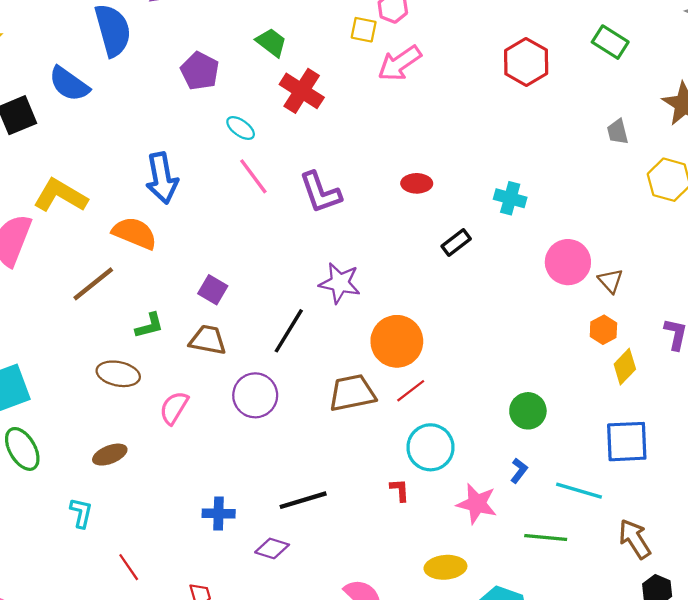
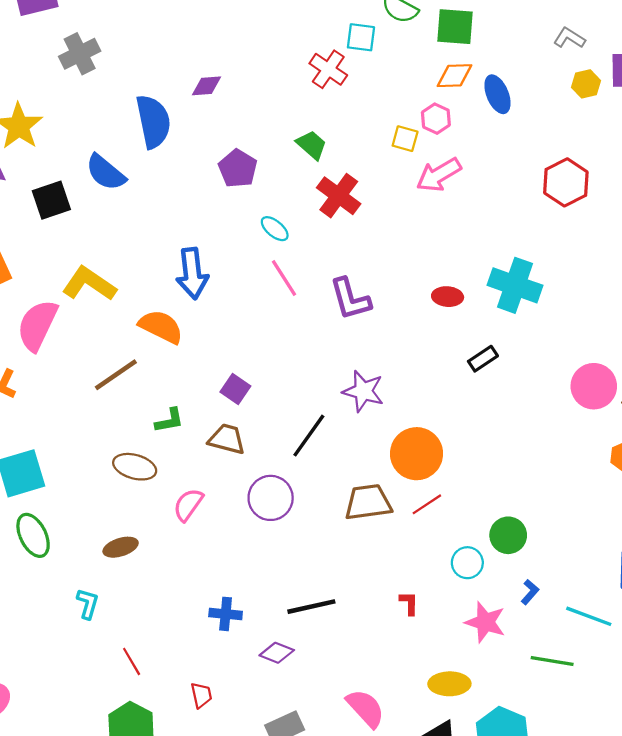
cyan cross: (510, 198) -> (515, 285), moved, size x1.6
green circle: (528, 411) -> (508, 535), moved
cyan circle: (430, 447) -> (467, 563), moved, size x0.7

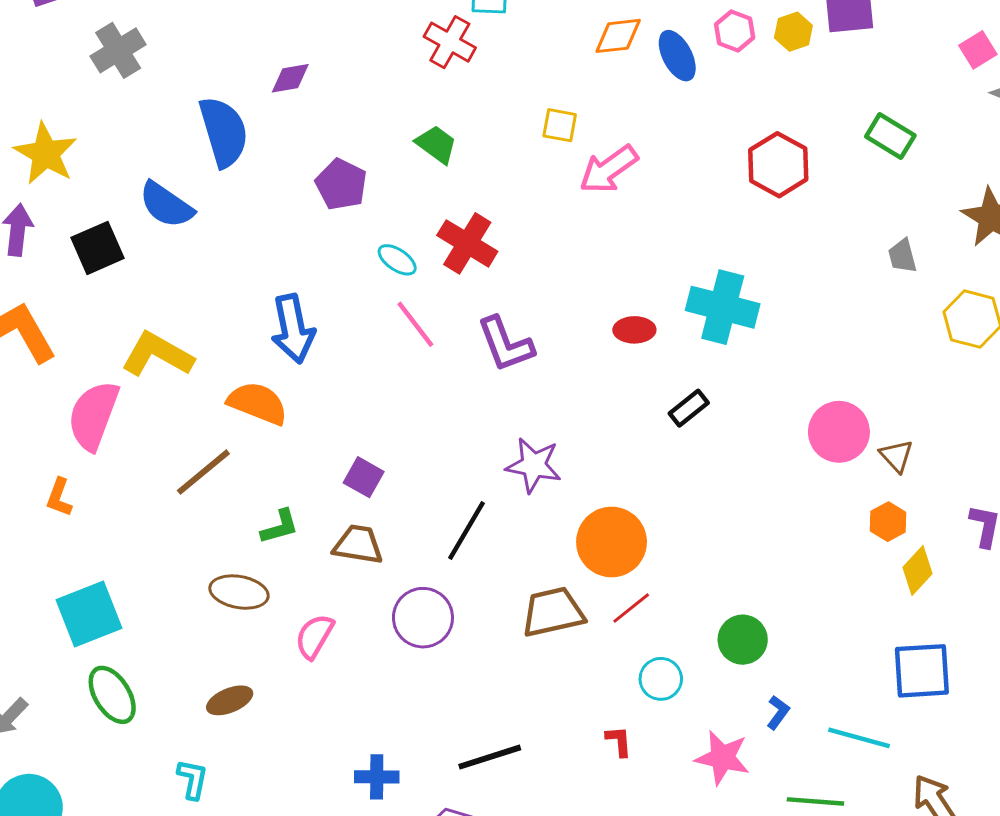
pink hexagon: (436, 119) -> (735, 31), moved
red cross: (339, 196) -> (467, 243), moved
cyan circle: (467, 563) -> (661, 679), moved

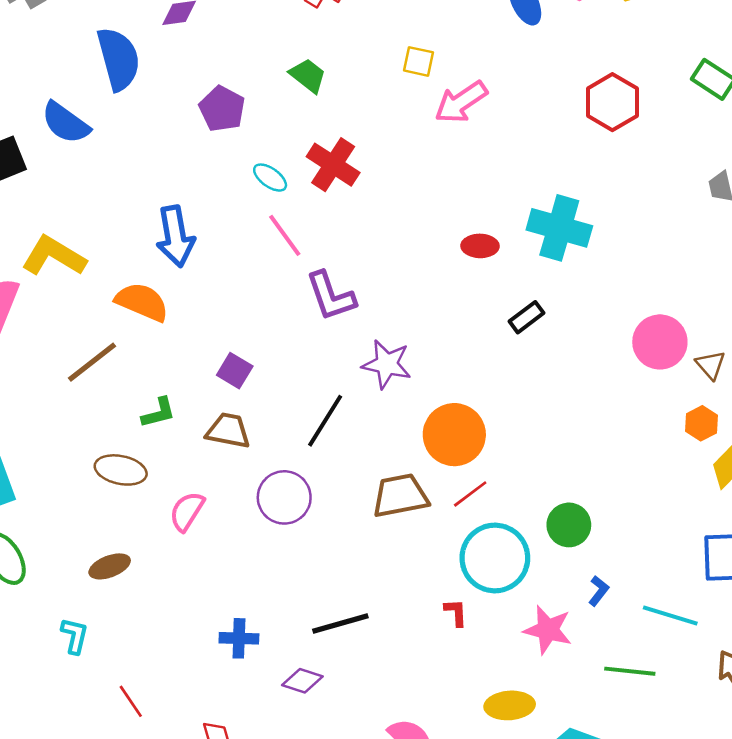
purple L-shape: (505, 344) -> (331, 296), moved
cyan circle: (661, 679) -> (495, 558), size x1.8

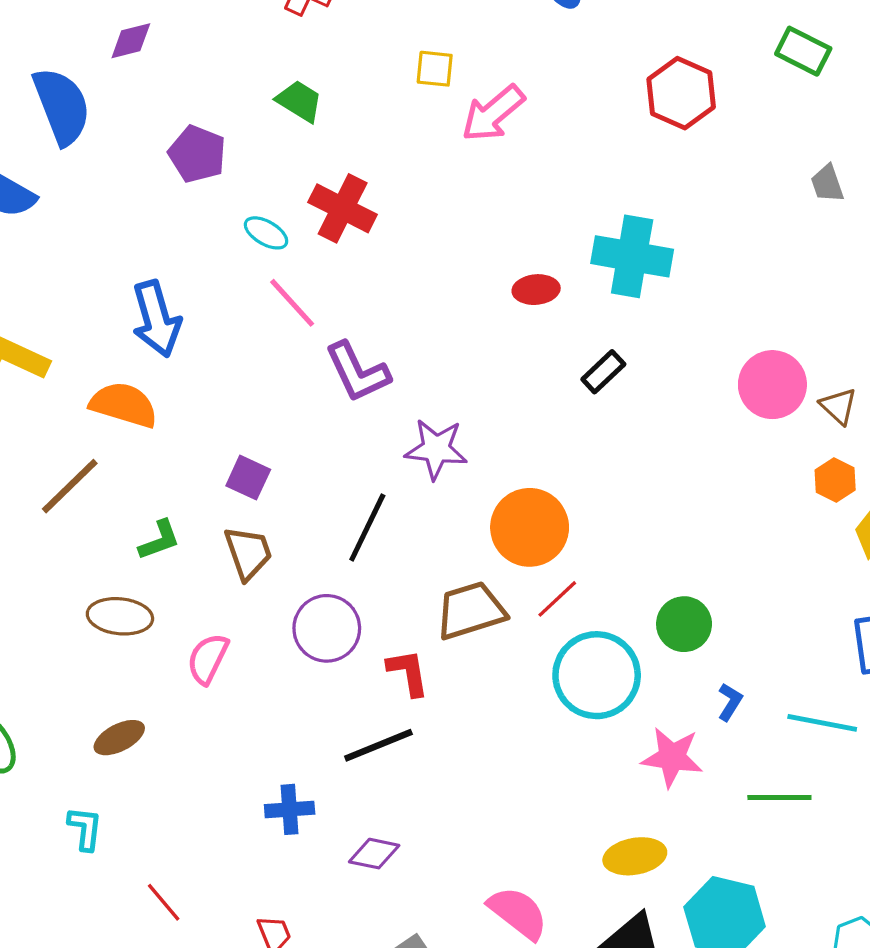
brown trapezoid: (228, 431) -> (248, 553), turned 66
red L-shape: (456, 613) -> (408, 673), moved, size x1.4
black line: (340, 623) -> (378, 745), moved

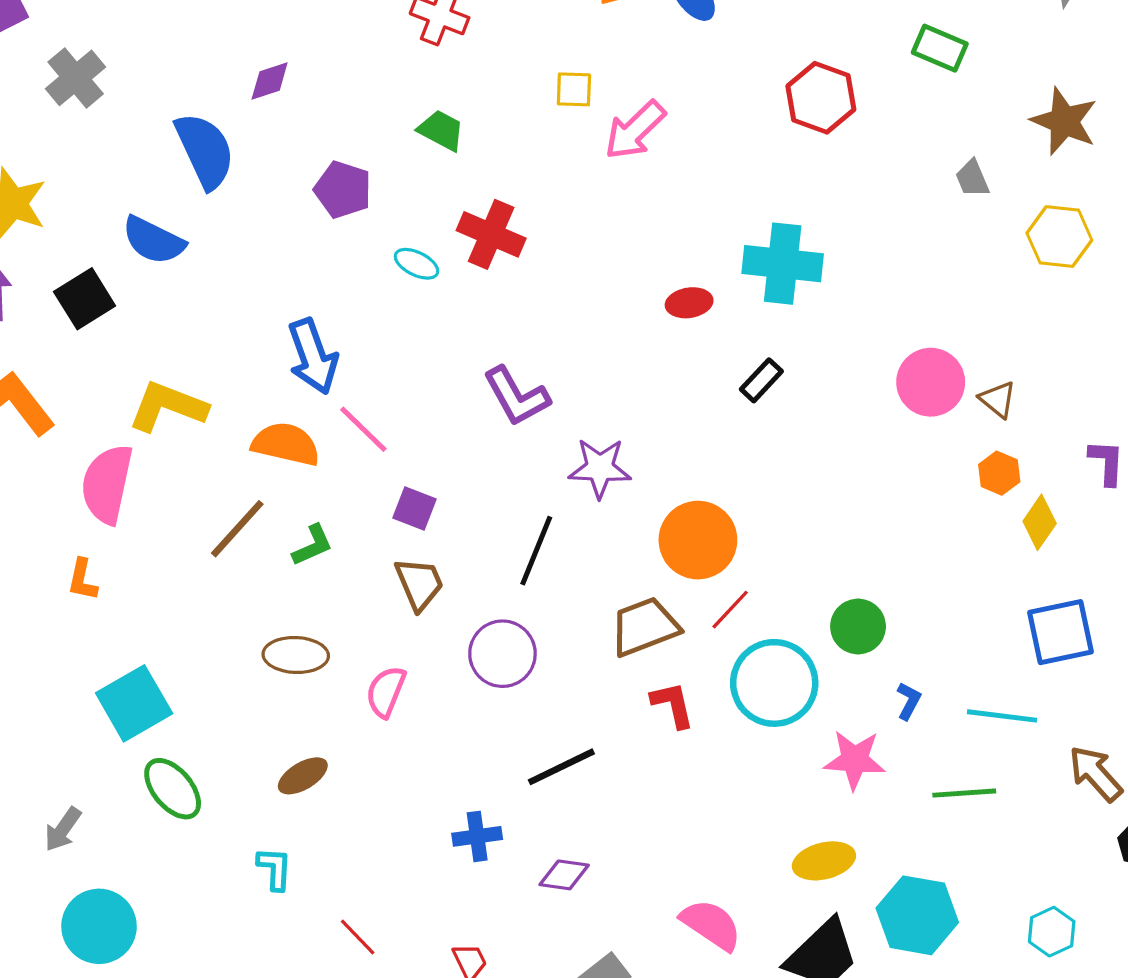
pink line: (292, 303) -> (363, 429), moved
green L-shape: (159, 540) -> (313, 545), moved
red L-shape: (408, 673) -> (673, 705), moved

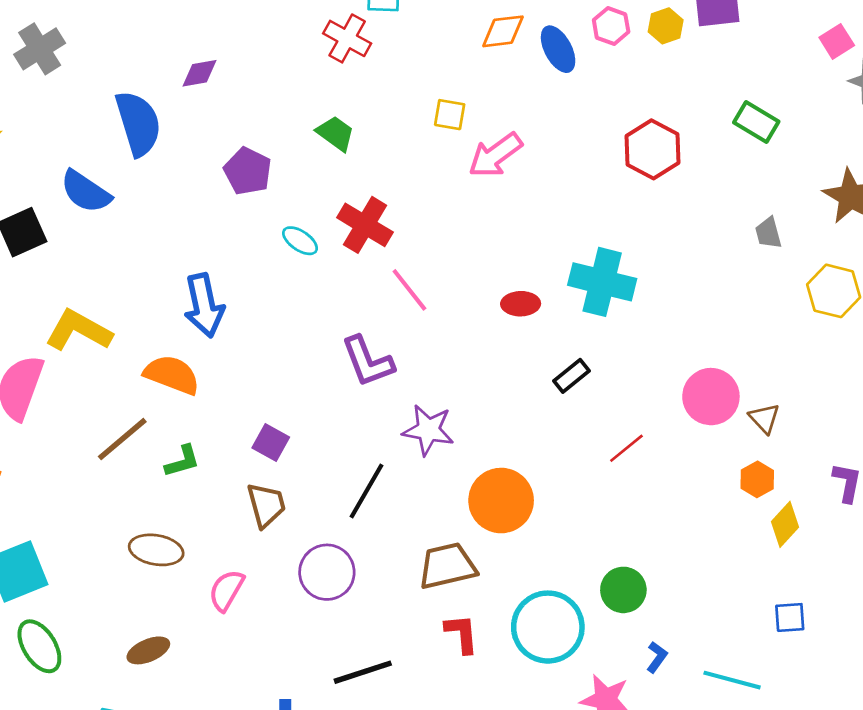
pink line: (363, 429) -> (409, 290), moved
red line: (730, 610) -> (626, 448), moved
blue square: (1060, 632) -> (790, 617), size x0.6

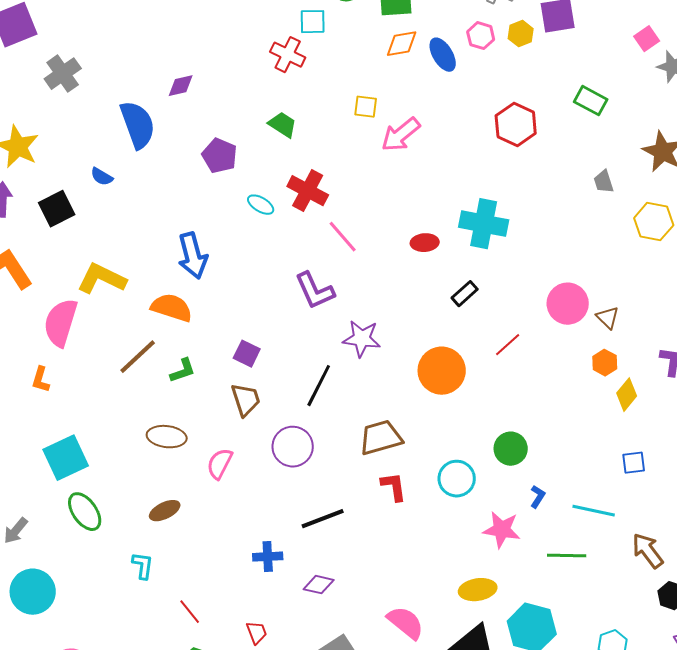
blue semicircle: (86, 192) -> (102, 177), size x0.6
orange circle: (501, 501) -> (442, 371), moved
cyan circle: (548, 627) -> (457, 479), size x0.7

